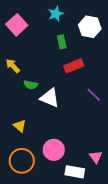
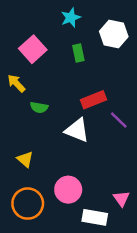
pink square: (17, 25) -> (33, 49), moved
red rectangle: (74, 66) -> (93, 100), moved
white triangle: (50, 98) -> (77, 130), moved

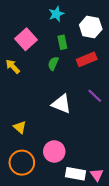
red rectangle: (93, 100) -> (87, 59), moved
green semicircle: (39, 107) -> (53, 63), moved, turned 104
pink triangle: (121, 198) -> (97, 175), moved

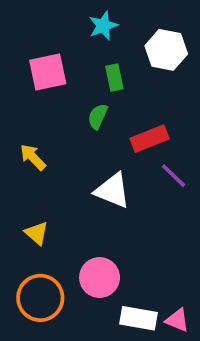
pink square: (26, 39) -> (48, 72), turned 30
red rectangle: (87, 59) -> (150, 139), moved
yellow arrow: (13, 66) -> (33, 157), moved
pink triangle: (97, 175) -> (177, 320), turned -32

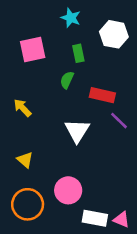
cyan star: (103, 26) -> (71, 18), turned -30
red rectangle: (150, 139) -> (102, 95), turned 35
white triangle: (112, 190) -> (77, 131), turned 40

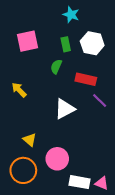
cyan star: (71, 18) -> (71, 15), moved
white hexagon: (114, 34) -> (92, 43), moved
white triangle: (77, 131) -> (65, 109), turned 30
yellow triangle: (25, 160) -> (30, 140), moved

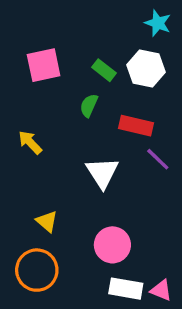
cyan star: (71, 15) -> (158, 23), moved
green rectangle: (66, 44) -> (104, 70), turned -40
white triangle: (65, 109) -> (102, 173), turned -35
pink circle: (57, 159) -> (112, 245), moved

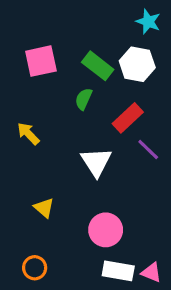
green rectangle: (104, 70) -> (98, 66), size x1.4
red rectangle: (136, 126) -> (128, 118), turned -56
orange circle: (37, 270) -> (35, 268), moved, size x0.6

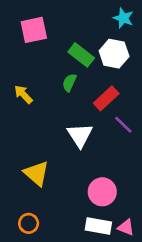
pink square: (41, 61) -> (34, 30), moved
yellow arrow: (28, 134) -> (23, 94), moved
yellow triangle: (44, 208) -> (36, 173), size x1.5
pink circle: (106, 230) -> (102, 192), moved

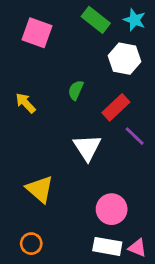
pink square: (34, 30) -> (37, 33), turned 32
green rectangle: (81, 55) -> (96, 20), moved

